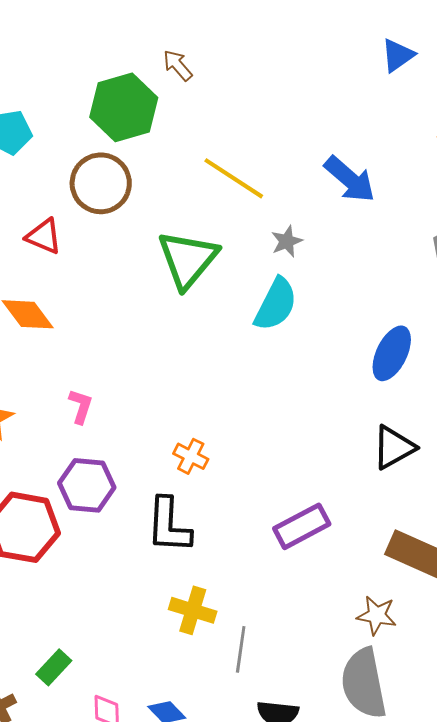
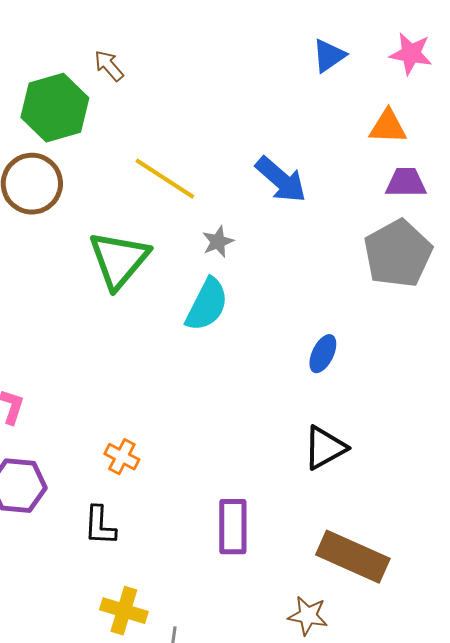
blue ellipse: (392, 353) -> (323, 354), size x0.7
black L-shape: (169, 525) -> (100, 526), size x0.7
purple rectangle: (302, 526) -> (233, 527), turned -62

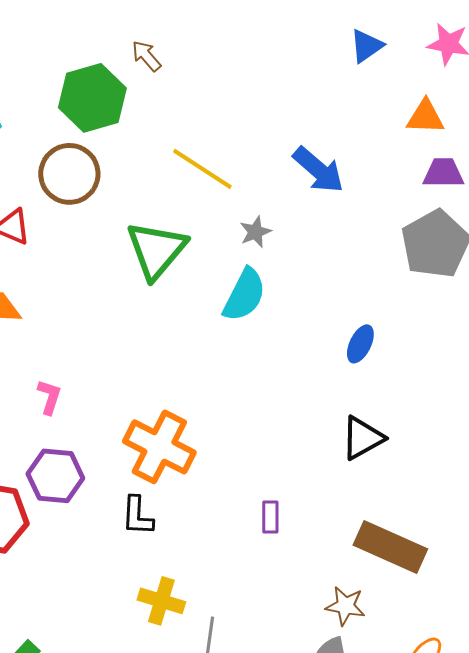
orange cross: (122, 457) -> (159, 447), size x2.0
purple rectangle: (233, 527) -> (270, 517), size x0.6

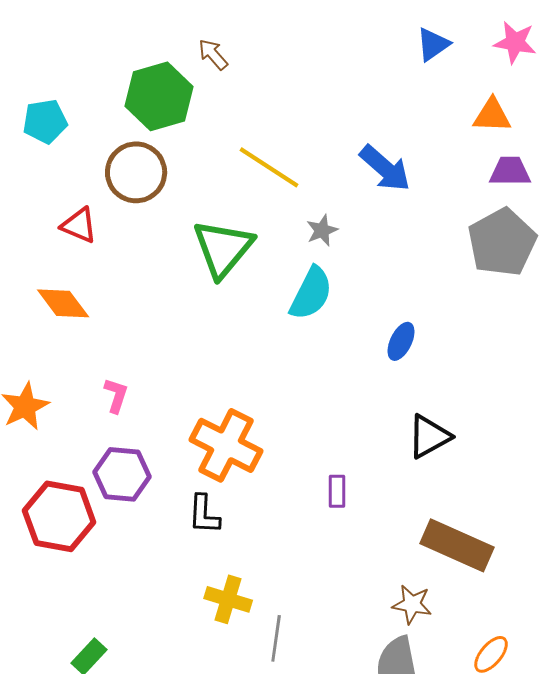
blue ellipse: (360, 344) -> (401, 341), moved
purple rectangle: (270, 517) -> (337, 491), moved

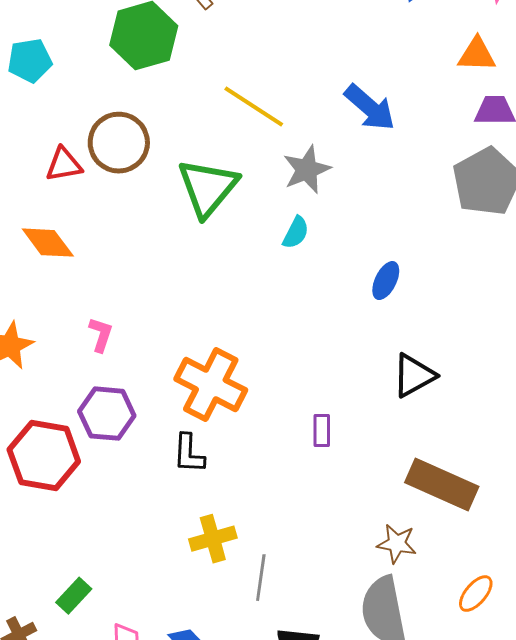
brown circle: (136, 172) -> (119, 143), moved
red triangle: (79, 225) -> (64, 165), turned -33
gray star: (322, 230) -> (307, 170), size x1.5
cyan semicircle: (311, 293) -> (296, 233), size x0.6
yellow cross: (228, 599) -> (213, 539), turned -33

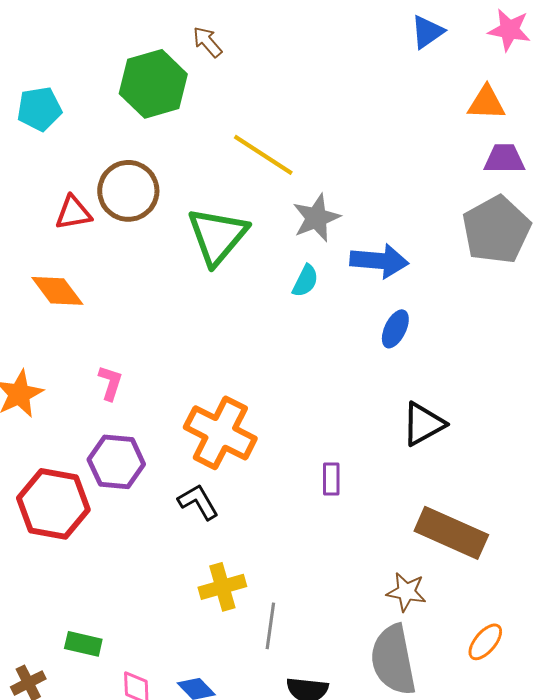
blue arrow: (370, 108) -> (379, 261), moved, turned -36
black L-shape: (189, 454) -> (198, 502), turned 147
green rectangle: (74, 596) -> (83, 644), turned 60

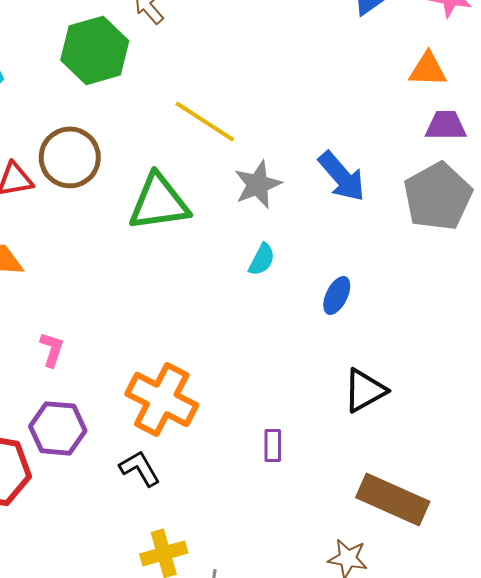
green triangle: (217, 236) -> (159, 202), turned 42
blue arrow: (379, 261) -> (342, 176), moved, turned 44
cyan semicircle: (305, 281) -> (262, 259), moved

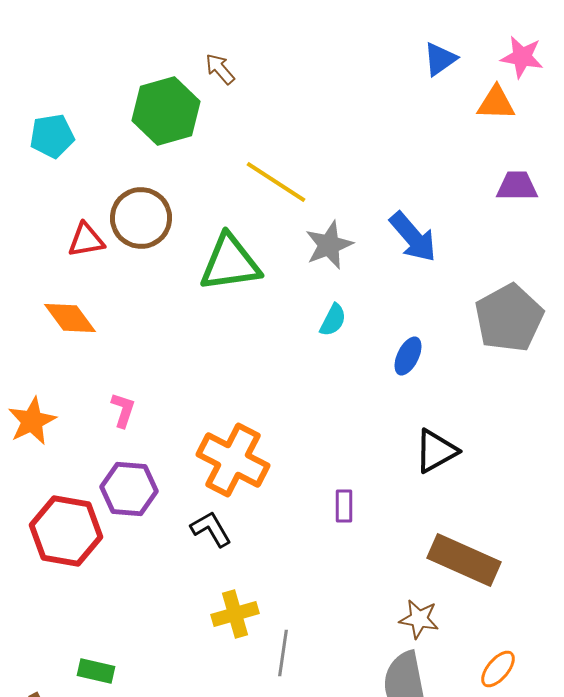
orange triangle: (428, 69) -> (496, 103), moved
gray pentagon: (438, 196) -> (509, 318), moved

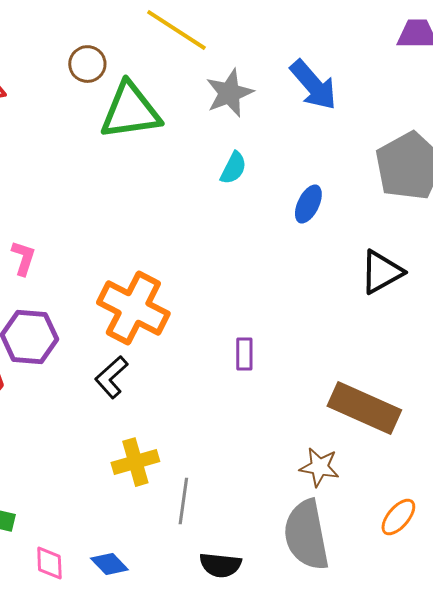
brown circle: (141, 218) -> (87, 64), moved, size x0.6
black triangle: (436, 451) -> (381, 272), moved
black L-shape: (211, 529) -> (111, 377), turned -102

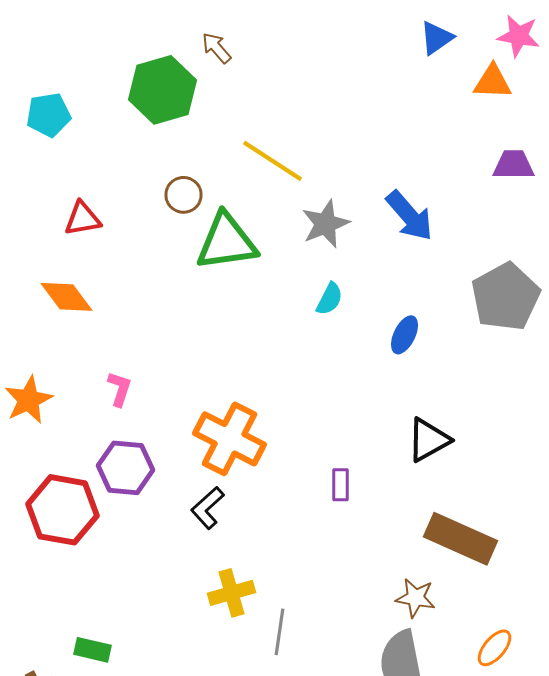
black triangle: (381, 272) -> (428, 440), moved

